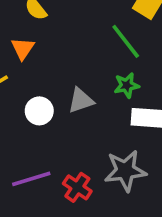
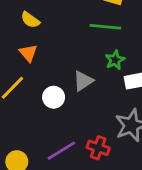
green line: (126, 41) -> (105, 27), turned -32

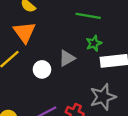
orange triangle: (28, 53) -> (24, 32), size x1.5

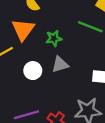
green star: (94, 43) -> (54, 38), moved

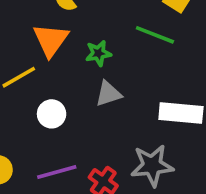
white circle: (33, 71) -> (52, 114), moved

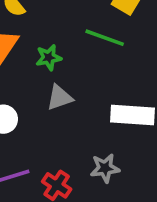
gray star: (152, 165) -> (105, 168), size x0.7

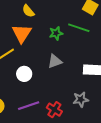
green star: (49, 57) -> (56, 33), moved

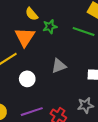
green star: (56, 33) -> (50, 27), moved

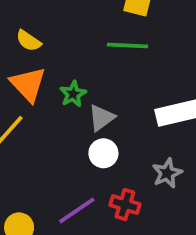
green star: (50, 27) -> (73, 94), moved
white circle: (27, 79) -> (103, 153), moved

